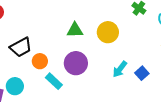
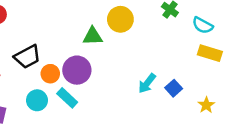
yellow circle: (108, 32) -> (120, 19), moved
purple circle: (76, 63) -> (77, 70), moved
cyan circle: (15, 86) -> (37, 100), moved

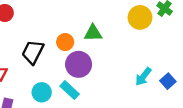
yellow circle: (120, 19) -> (140, 17), moved
black trapezoid: (27, 57) -> (33, 52), turned 145
orange circle: (50, 74) -> (65, 42), moved

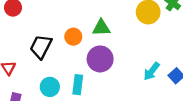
purple circle: (79, 64) -> (100, 59), moved
cyan rectangle: (70, 90) -> (78, 85), turned 54

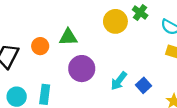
purple circle: (100, 59) -> (82, 69), moved

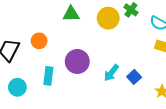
green triangle: (68, 37) -> (71, 14), moved
cyan rectangle: (45, 94) -> (48, 76), moved

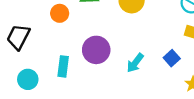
orange circle: (39, 41) -> (60, 13), moved
blue square: (134, 77) -> (172, 58), moved

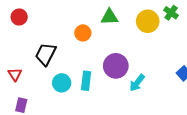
cyan arrow: (135, 63) -> (137, 83), moved
cyan circle: (28, 79) -> (62, 83), moved

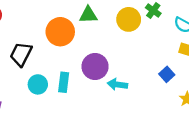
orange circle: (83, 33) -> (60, 32), size x1.6
cyan arrow: (137, 83) -> (117, 84), turned 60

